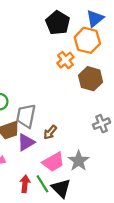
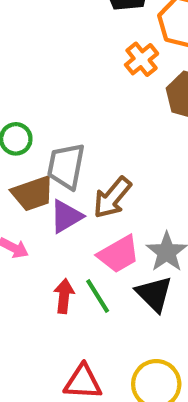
brown arrow: (50, 132) -> (112, 198), size x1.5
black triangle: (61, 188) -> (154, 294), moved

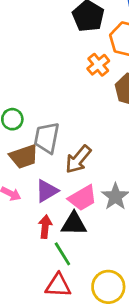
purple triangle: (66, 216) -> (47, 191), moved
black triangle: (154, 294) -> (74, 224), moved, turned -44
green line: (98, 296) -> (62, 254), moved

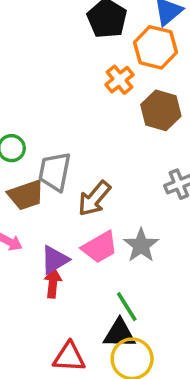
purple triangle: (47, 191) -> (55, 260), moved
black triangle: (74, 224) -> (119, 334), moved
green line: (62, 254) -> (127, 307), moved

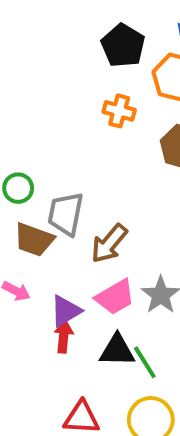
orange cross: (119, 80) -> (119, 111), moved, turned -36
brown trapezoid: (26, 195) -> (34, 240), turned 39
black triangle: (119, 334) -> (117, 350), moved

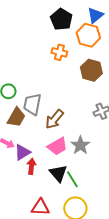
brown trapezoid: (34, 240) -> (16, 117), turned -80
purple triangle: (66, 311) -> (22, 152), moved
black triangle: (117, 350) -> (58, 173), turned 48

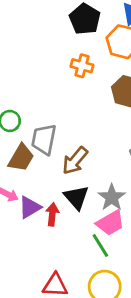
pink trapezoid: (57, 146) -> (110, 223), moved
red arrow: (31, 166) -> (52, 214), moved
black triangle: (58, 173) -> (76, 197), moved

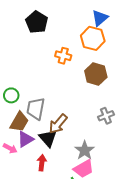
black pentagon: (85, 19) -> (37, 22), moved
black triangle: (76, 197) -> (48, 138), moved
purple triangle: (30, 207) -> (25, 139), moved

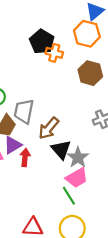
black pentagon: (37, 22) -> (42, 42), moved
black triangle: (48, 138) -> (61, 150), moved
red arrow: (42, 163) -> (25, 157), moved

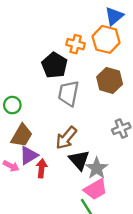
black pentagon: (42, 42) -> (54, 65), moved
orange cross: (54, 53) -> (76, 44), moved
gray trapezoid: (24, 111) -> (69, 93), moved

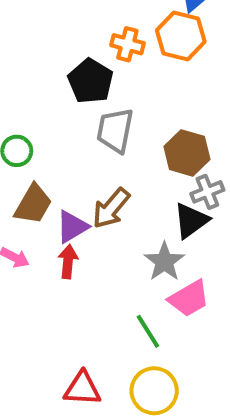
brown hexagon: (110, 80) -> (187, 153), moved
purple triangle: (29, 155) -> (72, 227), moved
black triangle: (79, 160) -> (191, 221), moved, turned 35
pink trapezoid: (95, 189) -> (189, 298), moved

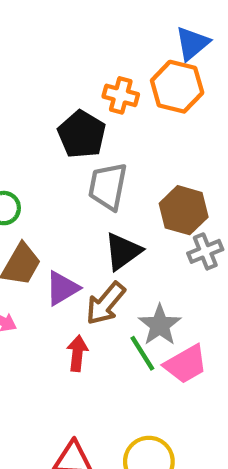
brown arrow: (111, 208) -> (106, 303), moved
black triangle: (191, 221) -> (123, 251), moved
red arrow: (68, 262) -> (77, 353), moved
green line: (148, 331) -> (142, 353), moved

